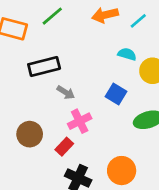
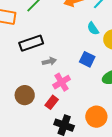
cyan semicircle: (127, 54) -> (93, 28), turned -136
gray arrow: (66, 92) -> (49, 61), turned -40

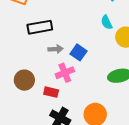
blue square: (87, 59) -> (79, 52), moved
red rectangle: (52, 102) -> (51, 92), turned 56

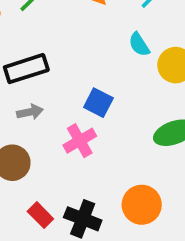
gray arrow: (56, 49) -> (30, 112), moved
red rectangle: (51, 92) -> (40, 215), moved, turned 40

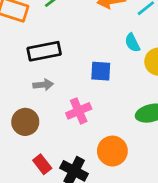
blue square: (98, 103) -> (101, 71), moved, turned -30
orange circle: (142, 205) -> (112, 151), moved

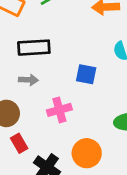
red rectangle: (42, 164) -> (19, 143), moved

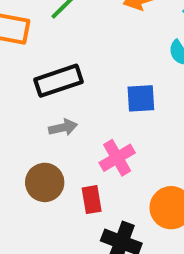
red rectangle: (19, 143) -> (92, 200), moved, turned 36

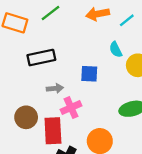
gray arrow: (63, 128) -> (55, 88), moved
red rectangle: (92, 200) -> (53, 131), size x1.6

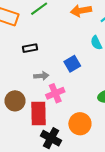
black rectangle: (41, 58) -> (30, 48), size x0.6
blue square: (89, 74) -> (72, 64), turned -35

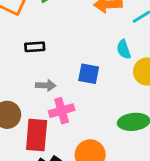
blue square: (72, 64) -> (89, 74), turned 35

